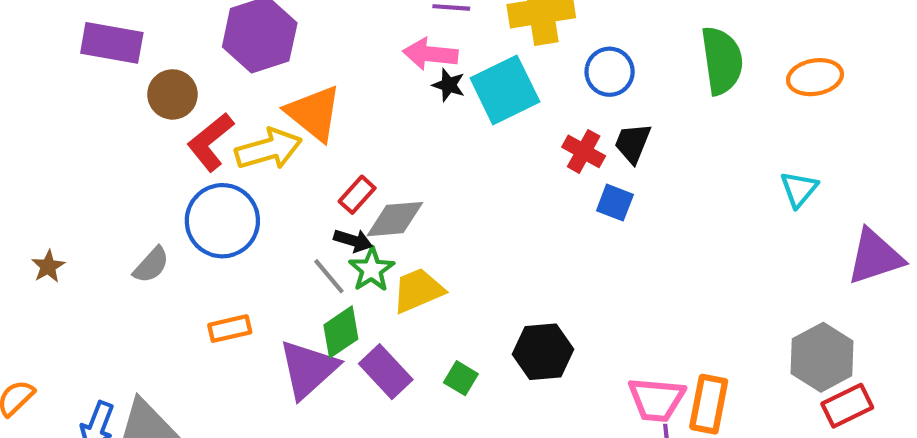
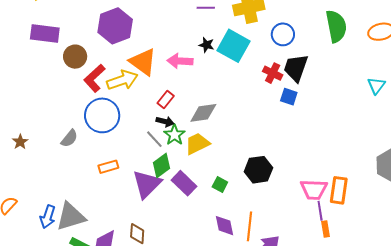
pink arrow: (430, 54) -> (180, 61), moved
cyan square: (505, 90) -> (234, 46), turned -32
black trapezoid: (633, 143) -> (296, 68), size x1.4
gray diamond: (395, 219) -> (203, 113), moved

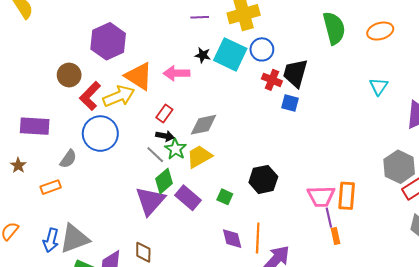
purple rectangle: (45, 34) -> (35, 126), moved
blue circle: (283, 34) -> (262, 49), moved
orange rectangle: (108, 167) -> (51, 187), moved

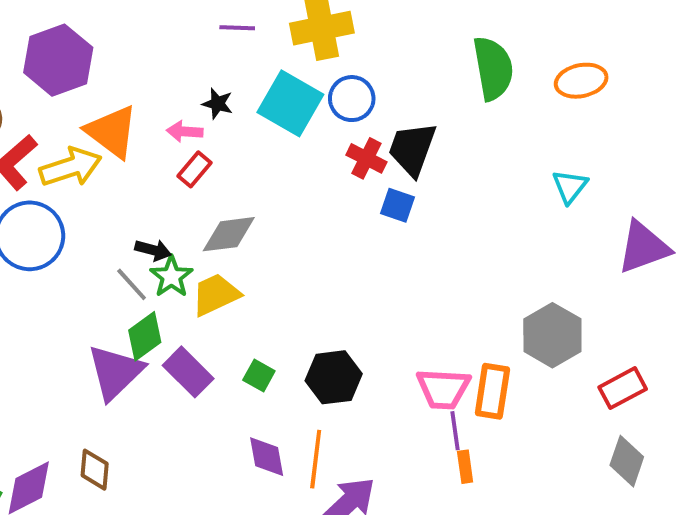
black star: (203, 55) -> (218, 104), moved
pink arrow: (177, 73) -> (185, 131), size x0.7
red rectangle: (164, 113) -> (195, 169), moved
gray hexagon: (399, 167) -> (552, 335), moved
black hexagon: (263, 179) -> (334, 377), moved

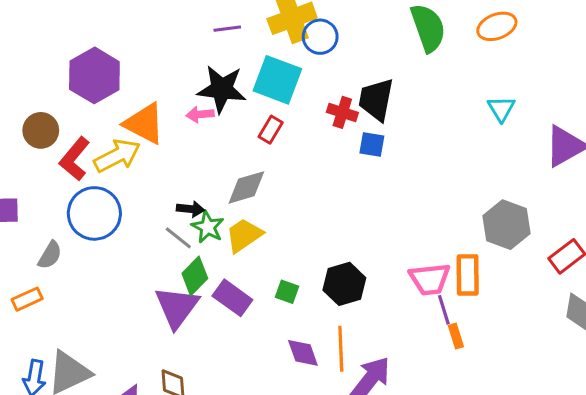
blue circle: (352, 99) -> (320, 37), moved
black star: (218, 104) -> (222, 89), size x2.0
red rectangle: (195, 169) -> (271, 130), moved

